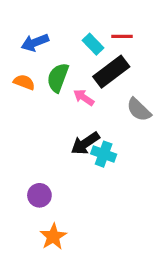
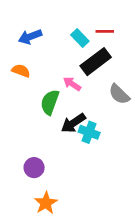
green semicircle: (58, 78) -> (50, 102), moved

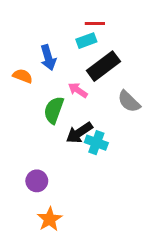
red line: (105, 31) -> (95, 24), moved
blue arrow: (30, 37) -> (48, 58), moved, turned -85
cyan rectangle: (80, 38) -> (86, 41), turned -66

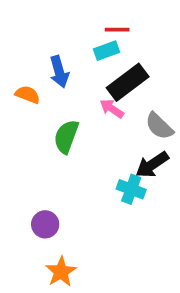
pink arrow: (78, 90) -> (112, 109), moved
black arrow: (79, 133) -> (152, 165), moved
cyan cross: (96, 143) -> (131, 189), moved

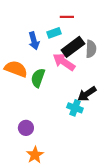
cyan rectangle: (107, 51) -> (54, 33), moved
orange semicircle: (28, 95) -> (16, 69), moved, size x1.6
pink arrow: (112, 109) -> (64, 62), size x1.6
gray semicircle: (159, 126) -> (91, 49), moved, turned -132

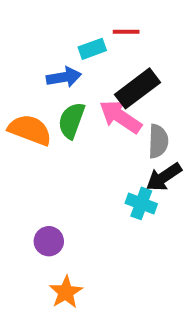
cyan rectangle: (54, 33) -> (92, 49), moved
blue arrow: (34, 41) -> (64, 77), turned -84
gray semicircle: (91, 49) -> (158, 141), moved
green semicircle: (38, 78) -> (71, 120), moved

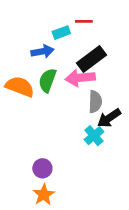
pink arrow: (120, 117) -> (80, 78), turned -40
gray semicircle: (158, 141) -> (95, 102), moved
cyan cross: (141, 203) -> (94, 136), turned 30
purple circle: (49, 241) -> (42, 168), moved

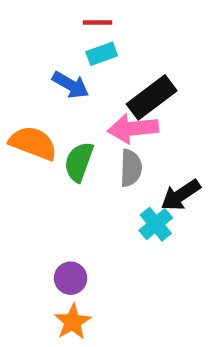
red line: (84, 21) -> (98, 23), moved
blue arrow: (42, 51) -> (71, 85), turned 40
green semicircle: (47, 80) -> (79, 162), moved
gray semicircle: (95, 102) -> (131, 168), moved

